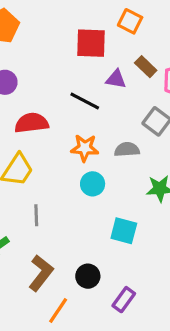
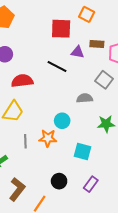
brown rectangle: (146, 67) -> (97, 44), turned -40
orange star: (85, 148) -> (48, 138), moved
brown L-shape: (41, 273) -> (17, 189), moved
purple rectangle: (124, 300) -> (91, 184), moved

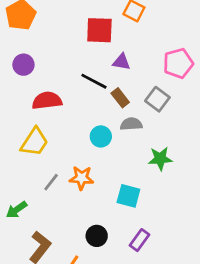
brown rectangle: (97, 44) -> (120, 98), moved, turned 48
cyan circle: (62, 121) -> (101, 136), moved
gray line: (25, 141) -> (51, 182), turned 40

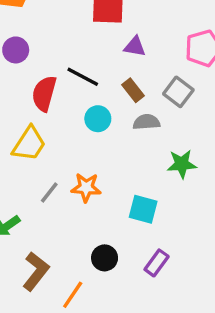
black line: (94, 81) -> (83, 77), moved
red semicircle: (47, 101) -> (44, 94), turned -68
cyan circle: (101, 136) -> (98, 119), moved

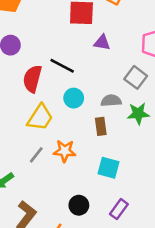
brown rectangle: (133, 90) -> (101, 126), moved, turned 30
yellow trapezoid: (29, 144) -> (40, 117), moved
green star: (182, 164) -> (138, 114), moved

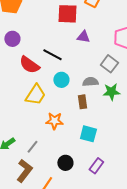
red semicircle: (32, 79) -> (29, 65), turned -70
gray line: (36, 155) -> (32, 147), moved

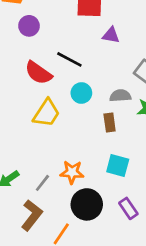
purple circle: (12, 39) -> (29, 26), moved
orange star: (54, 121) -> (72, 172), moved
black circle: (65, 163) -> (87, 204), size x1.5
purple rectangle: (96, 166) -> (128, 208), turned -70

